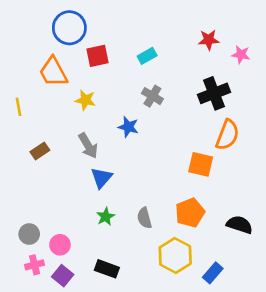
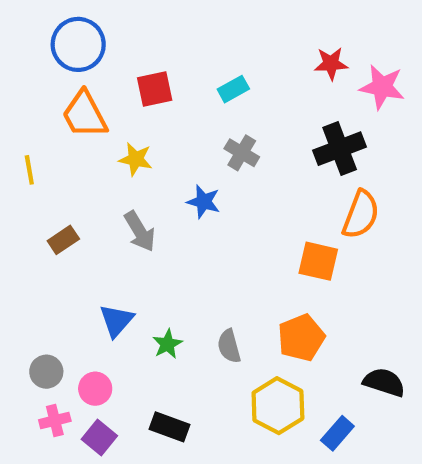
blue circle: (69, 28) -> (78, 44), moved
pink star: (241, 55) -> (382, 87), size x1.5
blue triangle: (102, 178) -> (116, 321), moved
black semicircle: (239, 225) -> (384, 382), moved

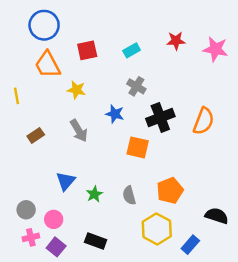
red star: (331, 64) -> (176, 41), moved
black cross: (340, 149) -> (160, 117), moved
orange square: (318, 261) -> (138, 147), moved

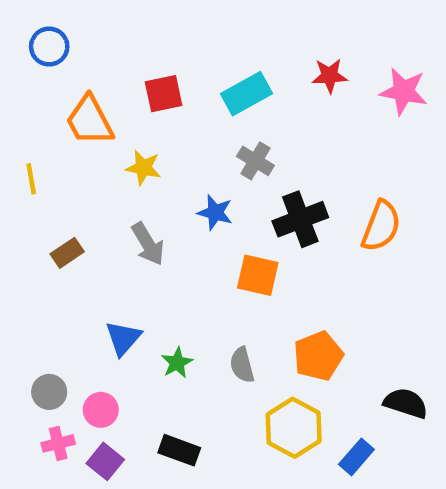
blue circle: (44, 25) -> (49, 47), moved, size x0.7
cyan rectangle: (132, 50) -> (247, 94), size x1.5

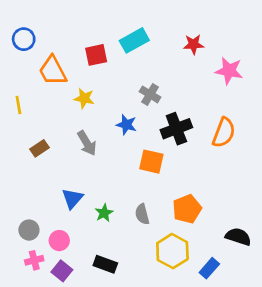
blue circle: (49, 47) -> (24, 39), moved
pink star: (404, 91) -> (229, 71), moved
cyan rectangle: (247, 94) -> (134, 40), moved

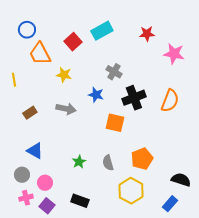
blue circle: (24, 39) -> (27, 30), moved
red square: (96, 55) -> (73, 42), turned -30
gray arrow: (87, 143) -> (66, 109), turned -48
blue triangle: (72, 198) -> (35, 151), moved, turned -42
blue rectangle: (209, 268) -> (170, 204), moved

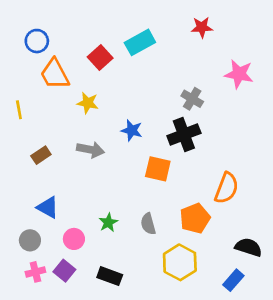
red star: (147, 34) -> (202, 27), moved
gray cross: (114, 72) -> (192, 99), moved
orange semicircle: (170, 101) -> (227, 188), moved
pink circle: (45, 183) -> (74, 239), moved
purple square: (47, 206) -> (64, 271), moved

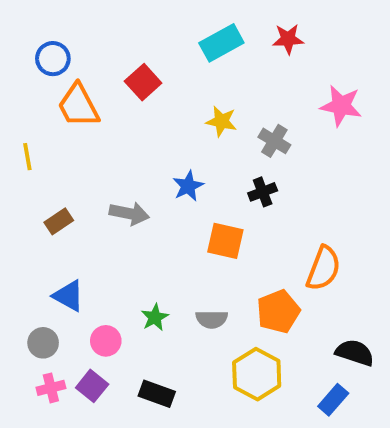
cyan rectangle: (140, 42) -> (221, 43), moved
yellow star: (88, 103) -> (221, 121), moved
blue star: (132, 130) -> (188, 186), turned 30
black cross: (184, 134) -> (263, 192), size x0.6
gray semicircle: (148, 224) -> (212, 319), turned -75

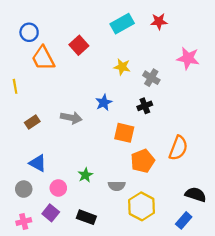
orange pentagon: (278, 311) -> (143, 161), moved
gray semicircle: (212, 319) -> (117, 186), moved
pink cross: (51, 388) -> (24, 222), moved

